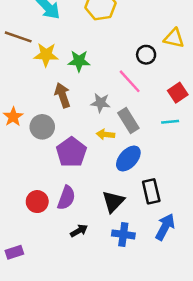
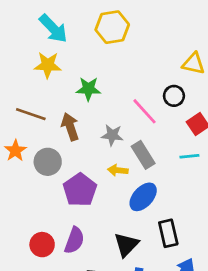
brown line: (18, 37) -> (31, 114), moved
yellow star: (46, 55) -> (48, 65), moved
black circle: (146, 55) -> (174, 96), moved

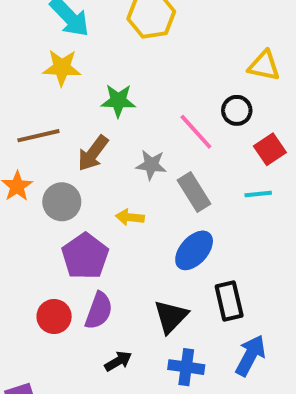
brown line: (31, 114) -> (38, 136), turned -32
brown arrow: (70, 127) -> (93, 153), turned -124
yellow arrow: (118, 170) -> (130, 217), moved
purple pentagon: (80, 190) -> (85, 256), moved

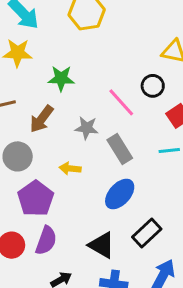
black rectangle: (229, 301) -> (147, 233), turned 60
black triangle: (171, 317) -> (102, 245), turned -44

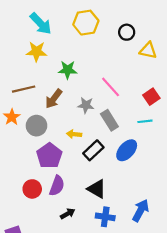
black circle: (153, 86) -> (127, 32), moved
blue ellipse: (120, 194) -> (127, 150), moved
black rectangle: (147, 233) -> (93, 150), moved

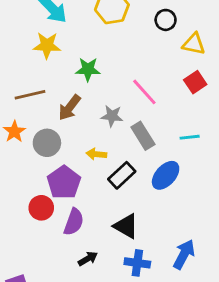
red square: (151, 97) -> (195, 82), moved
red circle: (32, 189) -> (41, 208), moved

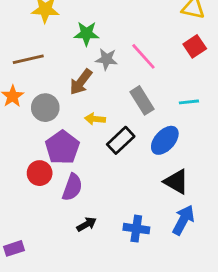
brown arrow: (70, 108) -> (81, 82), moved
gray star: (112, 116) -> (106, 59), moved
black triangle: (126, 226) -> (176, 182), moved

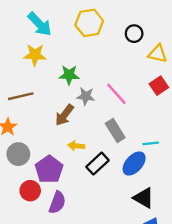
cyan line: (189, 102) -> (151, 143), moved
gray circle: (45, 108) -> (18, 154), moved

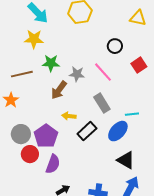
black circle: (134, 34) -> (115, 46), moved
yellow triangle: (158, 54) -> (138, 18), moved
green star: (69, 75) -> (51, 63), moved
gray circle: (18, 154) -> (21, 134), moved

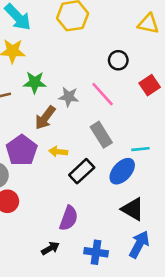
purple pentagon: (46, 136) -> (22, 150), moved
purple semicircle: (53, 164) -> (69, 218), moved

